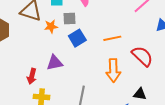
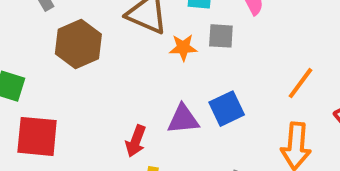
blue square: (77, 38) -> (227, 109), moved
orange line: (112, 38) -> (301, 83), turned -48

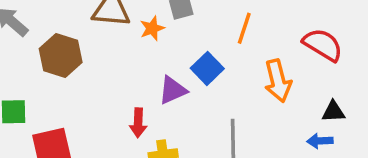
orange line: (301, 83) -> (244, 28), moved

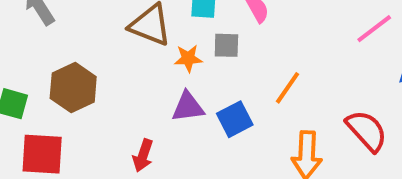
brown hexagon: (61, 55) -> (73, 88), moved
purple triangle: (173, 90) -> (188, 107), moved

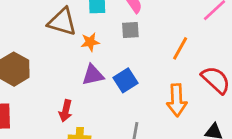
gray square: (226, 45) -> (130, 30), moved
orange line: (287, 88) -> (180, 48), moved

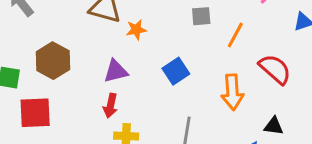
gray square: (130, 30) -> (201, 16), moved
purple triangle: (93, 75) -> (116, 71), moved

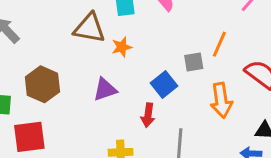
gray square: (201, 16) -> (194, 62), moved
red arrow: (110, 106) -> (148, 115), moved

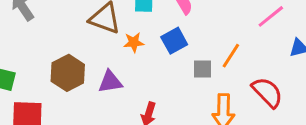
brown hexagon: (42, 84) -> (68, 73), moved
blue square: (164, 85) -> (174, 41), moved

